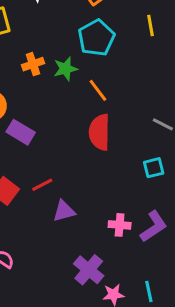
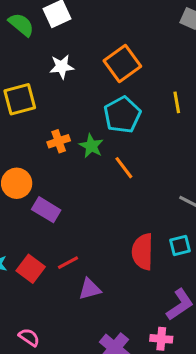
green star: (65, 69) -> (91, 146), turned -30
red semicircle: (99, 132) -> (143, 252), moved
pink cross: (120, 225) -> (161, 339), moved

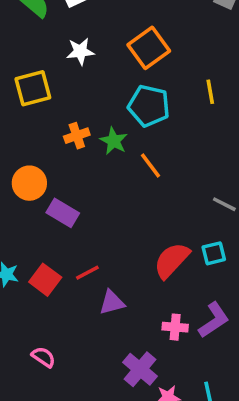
cyan pentagon: (122, 115) -> (149, 106), turned -30
red semicircle: (143, 252) -> (172, 260), turned 42
pink cross: (161, 339) -> (175, 327), moved

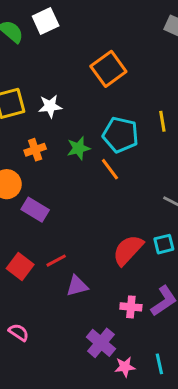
white star: (80, 51) -> (50, 106), moved
yellow line: (210, 92) -> (162, 121), moved
cyan pentagon: (149, 106) -> (120, 135), moved
orange cross: (77, 136) -> (35, 150), moved
green star: (114, 141) -> (79, 148), turned 30

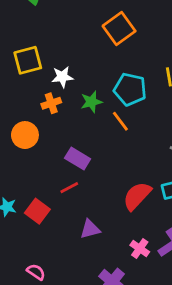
white star: (50, 106) -> (62, 77), moved
purple rectangle: (35, 210) -> (78, 159), moved
red line: (56, 261) -> (69, 188), moved
pink cross: (131, 307) -> (140, 248), turned 30

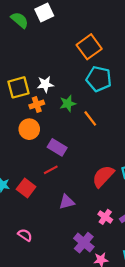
yellow square: (28, 60) -> (19, 87), moved
cyan pentagon: (130, 89) -> (99, 79), moved
orange circle: (25, 135) -> (29, 129), moved

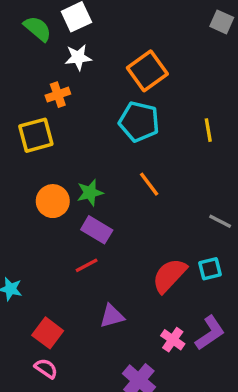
cyan pentagon: (99, 79) -> (139, 122), moved
white star: (45, 84) -> (78, 57), moved
green star: (68, 103) -> (90, 193), moved
orange cross: (37, 105) -> (58, 95), moved
red square: (26, 188) -> (48, 333), moved

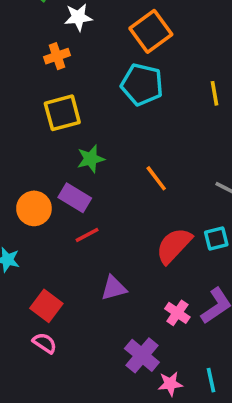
yellow square: (36, 135) -> (62, 113), moved
orange line: (149, 184) -> (156, 178), moved
orange circle: (53, 201) -> (34, 208), moved
purple rectangle: (97, 230) -> (75, 198), moved

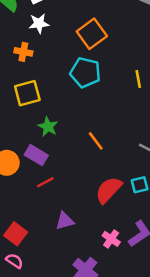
orange cross: (57, 56) -> (23, 52), turned 30
green star: (91, 159) -> (48, 127), turned -30

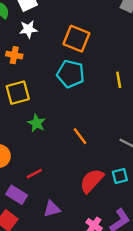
orange square: (92, 34) -> (76, 39), turned -32
purple rectangle: (36, 155) -> (17, 195), moved

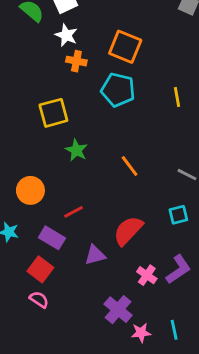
white star: (28, 29) -> (66, 35), turned 30
orange cross: (14, 55) -> (76, 61), moved
red semicircle: (92, 181) -> (128, 231), moved

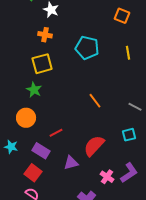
orange square: (125, 47) -> (122, 16), moved, size x0.7
orange cross: (76, 61) -> (45, 35), moved
green star: (76, 150) -> (34, 90), moved

